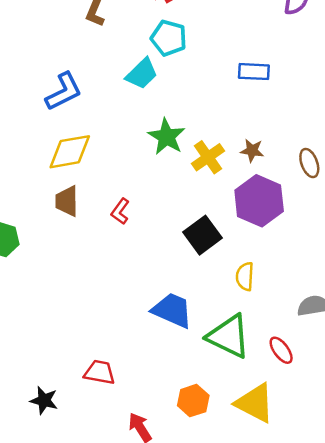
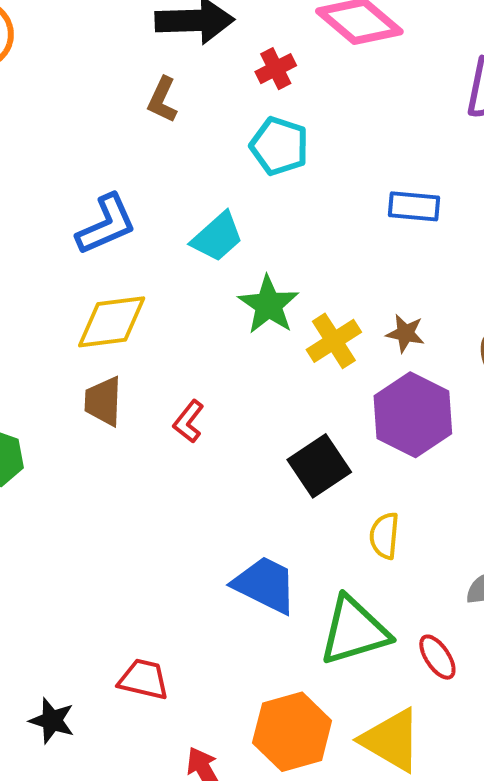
cyan trapezoid: (142, 74) -> (217, 237), moved
green triangle: (229, 336) -> (354, 631), turned -45
orange hexagon: (193, 401) -> (292, 732), size x1.5

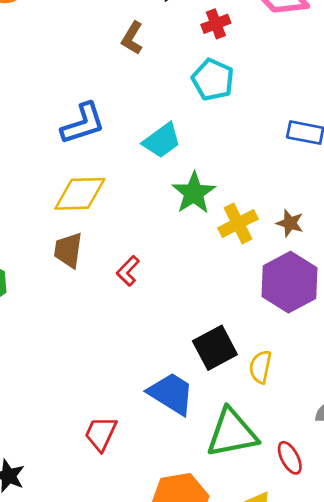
black square: (319, 466) -> (215, 348), moved
red trapezoid: (143, 679) -> (101, 434), moved, turned -84

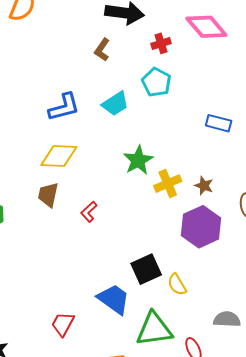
cyan trapezoid: (162, 141) -> (115, 104), moved
yellow semicircle: (260, 367) -> (177, 284), turned -45

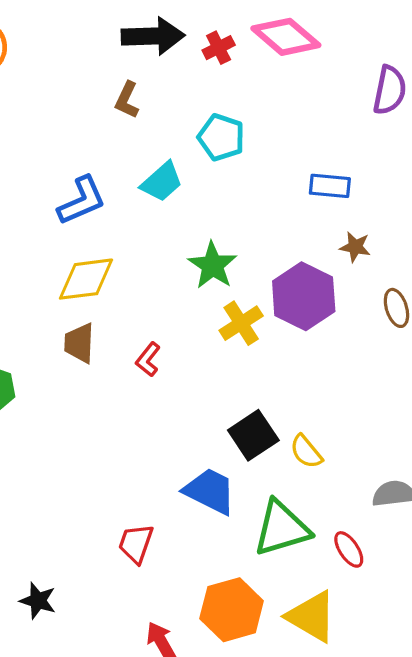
red cross: (161, 43) -> (219, 48), moved
yellow cross: (168, 184) -> (241, 323), moved
brown star: (204, 186) -> (355, 247), moved
purple hexagon: (201, 227) -> (304, 296), moved

